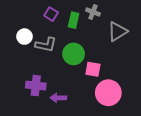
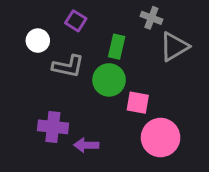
gray cross: (93, 12) -> (151, 18), moved
green rectangle: (74, 20) -> (117, 47), moved
white circle: (24, 37) -> (38, 41), moved

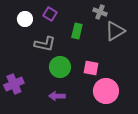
white circle: (38, 41) -> (25, 19), moved
green circle: (109, 80) -> (60, 67), moved
purple cross: (53, 127) -> (14, 84), moved, turned -30

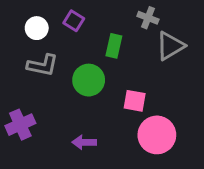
gray L-shape: (45, 44) -> (43, 65), moved
green circle: (60, 67) -> (89, 80), moved

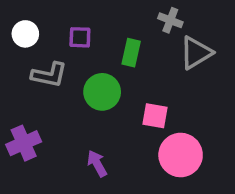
purple square: (74, 21) -> (80, 37), moved, turned -30
white circle: (37, 28) -> (25, 34), moved
purple arrow: (84, 142) -> (97, 164), turned 60

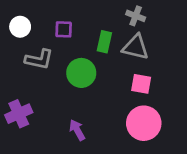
gray triangle: (196, 53) -> (136, 47), moved, turned 44
pink square: (155, 116) -> (141, 84), moved

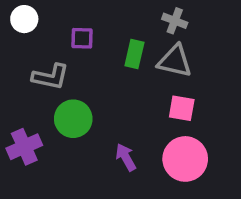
white circle: (20, 27) -> (24, 19), moved
green circle: (81, 73) -> (73, 119), moved
purple arrow: (77, 130) -> (126, 157), moved

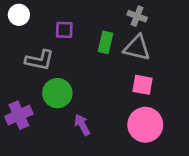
purple arrow: (126, 157) -> (82, 125), moved

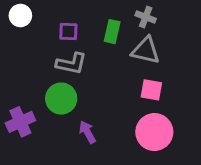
green rectangle: (105, 42) -> (112, 32), moved
gray L-shape: (40, 60) -> (71, 64), moved

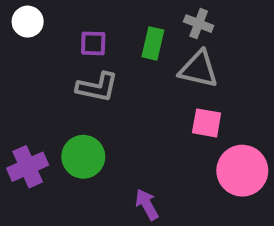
green circle: (61, 99) -> (83, 157), moved
purple arrow: (87, 132) -> (147, 204), moved
pink circle: (154, 132) -> (242, 171), moved

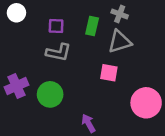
gray triangle: (199, 69) -> (120, 42), turned -30
pink square: (207, 123) -> (109, 73), moved
purple cross: (28, 167) -> (16, 86), moved

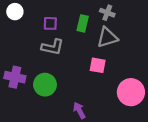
purple cross: (16, 86) -> (15, 77), turned 36

